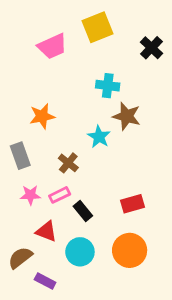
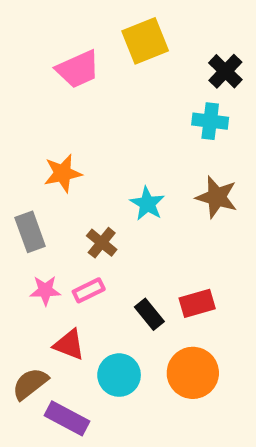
cyan cross: (108, 86) -> (210, 121), moved
brown star: (127, 116) -> (217, 197), moved
black rectangle: (83, 211) -> (149, 314), moved
purple rectangle: (45, 281) -> (67, 418), size x1.4

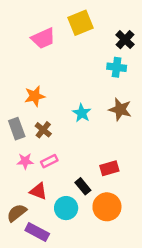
brown cross: (102, 243) -> (43, 130), moved
black rectangle: (149, 314) -> (83, 186), moved

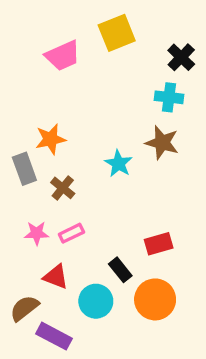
brown star: (120, 109) -> (162, 143), moved
gray rectangle: (17, 129) -> (24, 169), moved

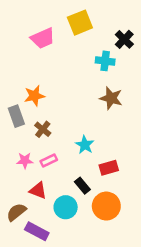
cyan cross: (169, 97) -> (105, 61), moved
cyan star: (118, 164) -> (85, 145), moved

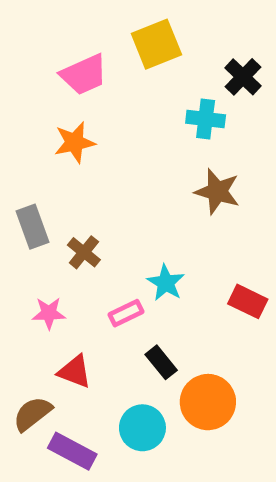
orange star: (34, 96) -> (75, 142), moved
pink rectangle: (49, 160) -> (126, 313), moved
red rectangle: (109, 168) -> (248, 301), moved, turned 42
cyan circle: (66, 207) -> (142, 428), moved

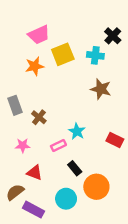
yellow square: (156, 44) -> (63, 54), moved

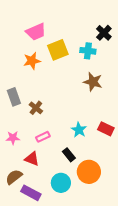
cyan star: (77, 131) -> (79, 130), moved
pink star: (23, 145) -> (13, 138), moved
pink rectangle: (58, 145) -> (43, 137), moved

